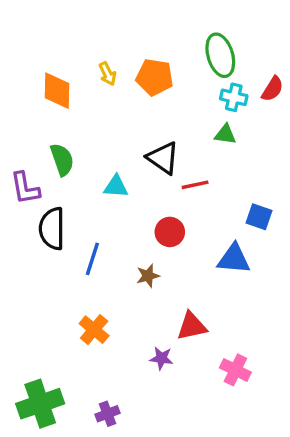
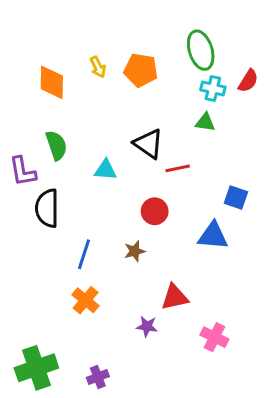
blue line: (92, 259) -> (84, 254), moved

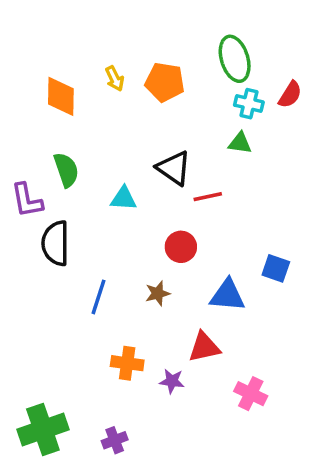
blue square: (236, 197) -> (276, 268), moved
blue triangle: (213, 236) -> (227, 295), moved
orange cross: (86, 300) -> (127, 363), moved, turned -32

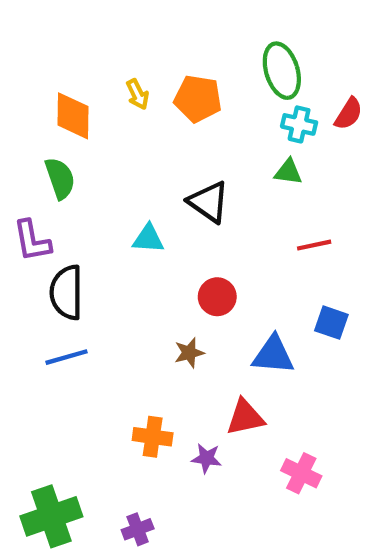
green semicircle: (66, 170) -> (60, 178), moved
red line: (208, 197) -> (314, 245), moved
blue line: (98, 297) -> (66, 357), moved, turned 56

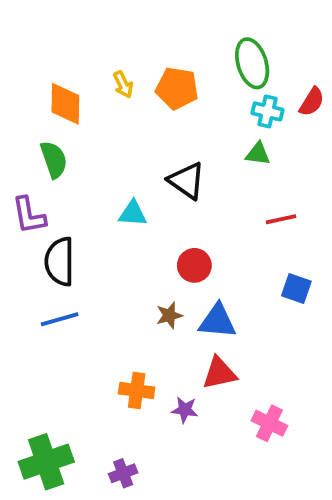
blue triangle: (273, 355) -> (217, 321), moved

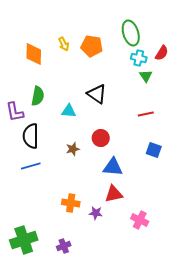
green triangle: (258, 154) -> (146, 76), moved, turned 48
green semicircle: (54, 160) -> (38, 96), moved, turned 30
brown star: (169, 315) -> (73, 149), moved

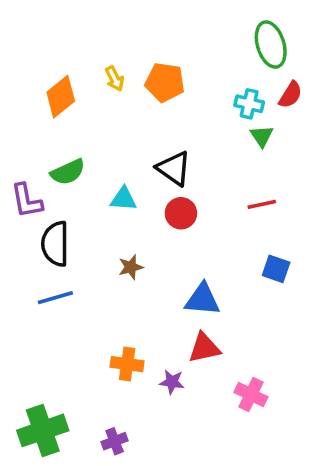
green ellipse: (131, 33) -> (271, 45), moved
orange diamond: (34, 54) -> (61, 97), turned 50
green semicircle: (38, 96) -> (68, 172), turned 54
red circle: (101, 138) -> (181, 213), moved

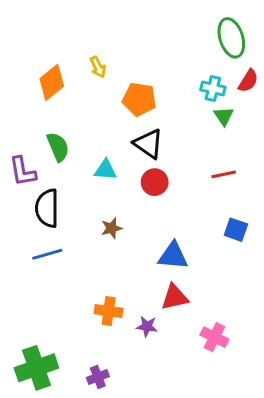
orange pentagon: (165, 82) -> (139, 99), moved
green semicircle: (68, 172) -> (58, 147), turned -88

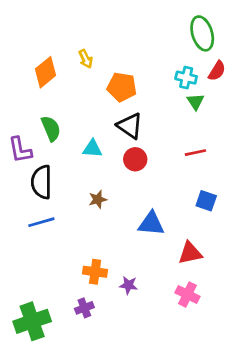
red triangle: (175, 297) -> (190, 253), moved
purple cross: (98, 377) -> (84, 308), moved

